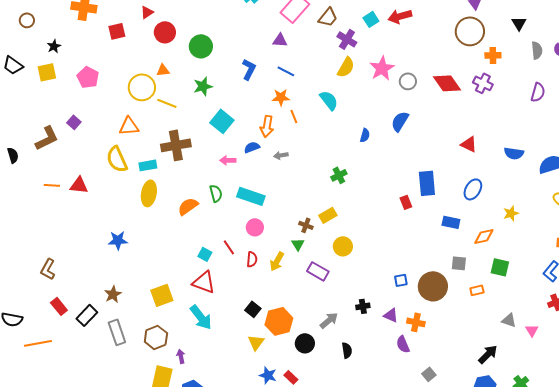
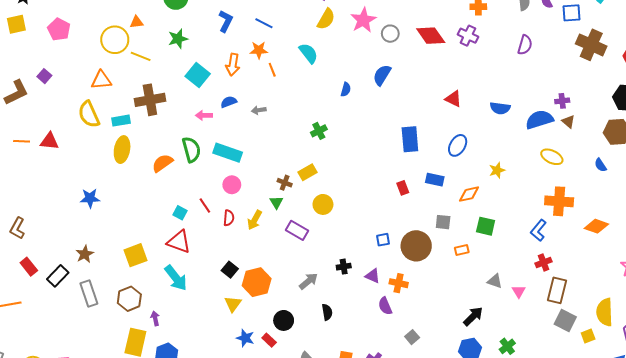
orange arrow: (267, 126) -> (233, 65), moved
green semicircle: (216, 193) -> (191, 150), size x1.4
red rectangle: (406, 202) -> (403, 188), moved
black circle: (305, 343) -> (284, 320), moved

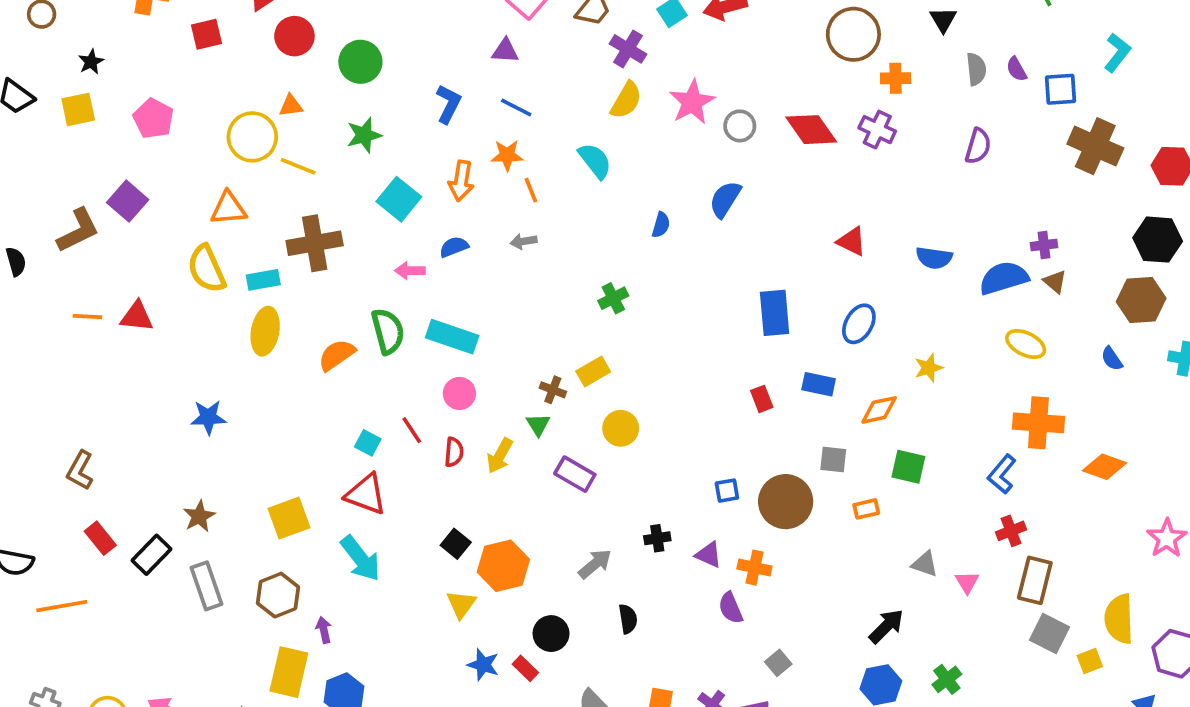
purple square: (44, 76) -> (128, 201), size x1.5
gray arrow: (259, 110) -> (524, 241), moved

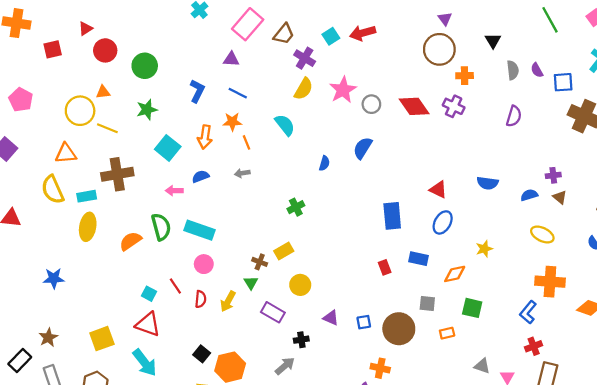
red triangle: (852, 241) -> (438, 190), moved
blue semicircle: (1004, 278) -> (529, 195), size x0.6
black cross: (657, 538) -> (301, 340), moved
purple triangle: (709, 555) -> (331, 318), moved

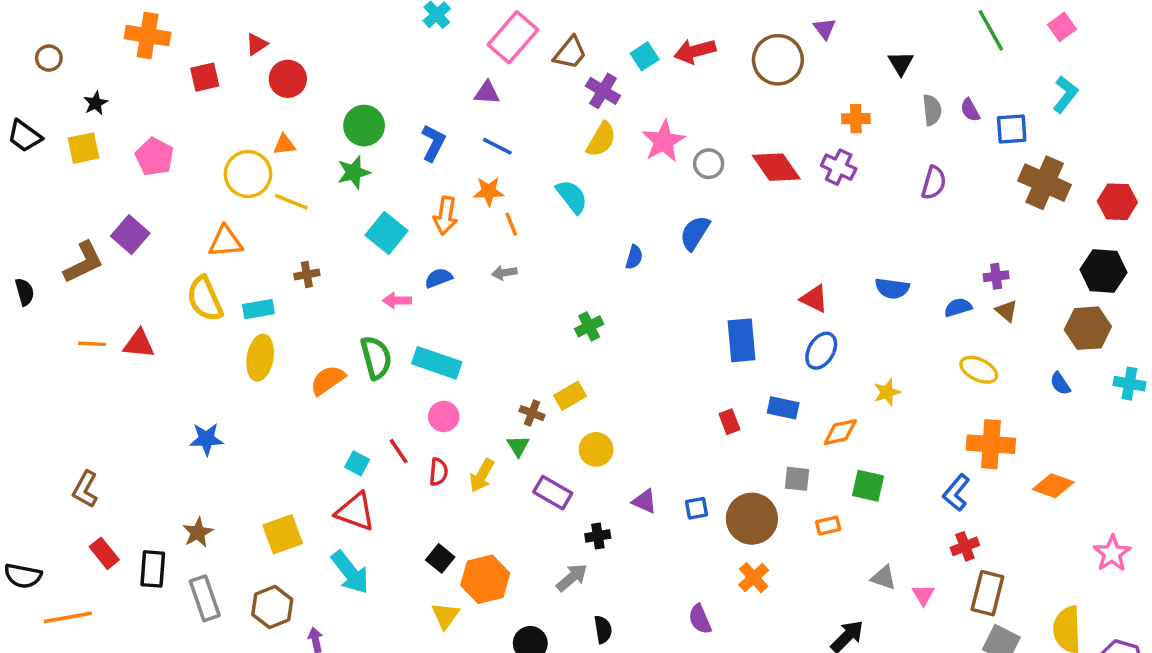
brown circle: (439, 49) -> (778, 60), moved
green circle: (145, 66) -> (364, 126), moved
brown cross: (117, 174) -> (307, 274), size x0.5
black rectangle: (20, 360) -> (153, 569), turned -40
orange cross: (380, 368) -> (754, 578), moved, turned 36

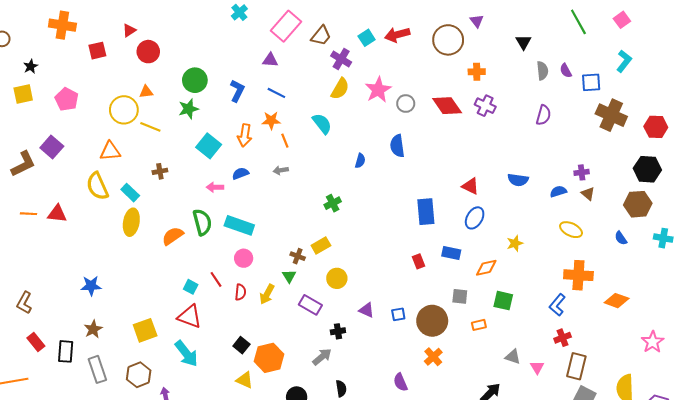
orange cross: (856, 119) -> (477, 72), moved
blue semicircle: (695, 233) -> (397, 146), turned -40
cyan rectangle: (258, 309) -> (130, 193), turned 54
blue star: (206, 439) -> (91, 286), moved
yellow triangle: (445, 616) -> (245, 380), turned -42

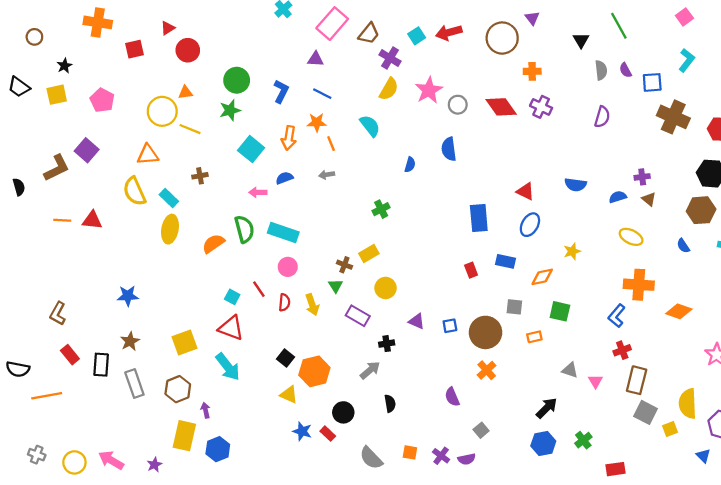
green line: (578, 22) -> (619, 26), moved
yellow arrow: (267, 294) -> (312, 305), turned -48

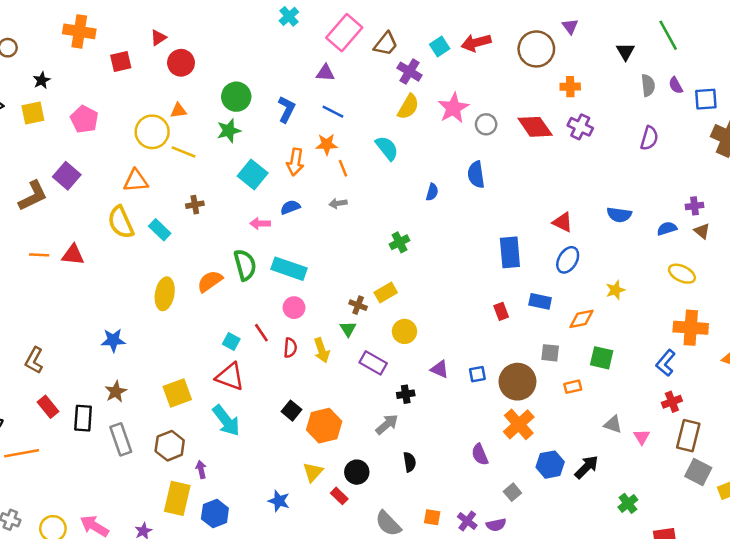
yellow ellipse: (170, 229) -> (165, 294), moved
orange cross: (487, 370) -> (519, 424), size x1.4
yellow triangle: (289, 395) -> (313, 472), moved, turned 48
blue star: (302, 431) -> (279, 501), moved
blue hexagon: (543, 444) -> (550, 465), moved

